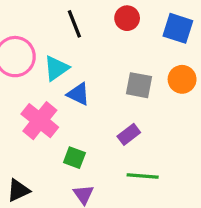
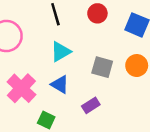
cyan triangle: (56, 68) -> (61, 52), moved
blue triangle: (78, 94) -> (60, 85), moved

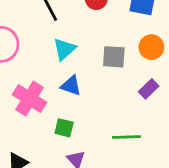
purple rectangle: (91, 105) -> (149, 89), moved

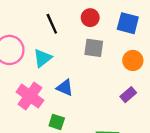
cyan triangle: (64, 49) -> (43, 58), moved
gray square: (114, 57) -> (94, 48), moved

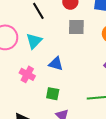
pink cross: (30, 96) -> (27, 74), size x0.7

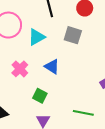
gray square: (76, 27) -> (73, 35), moved

